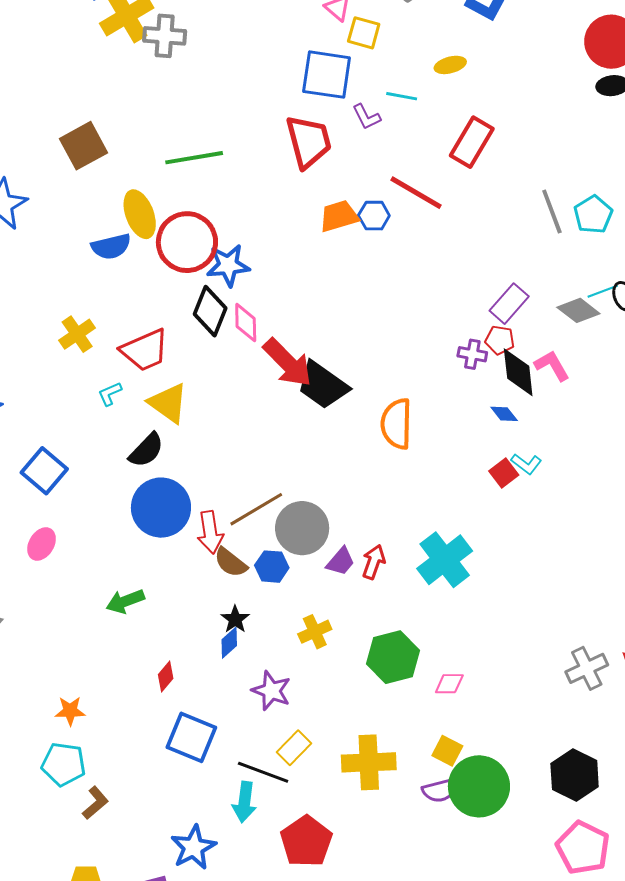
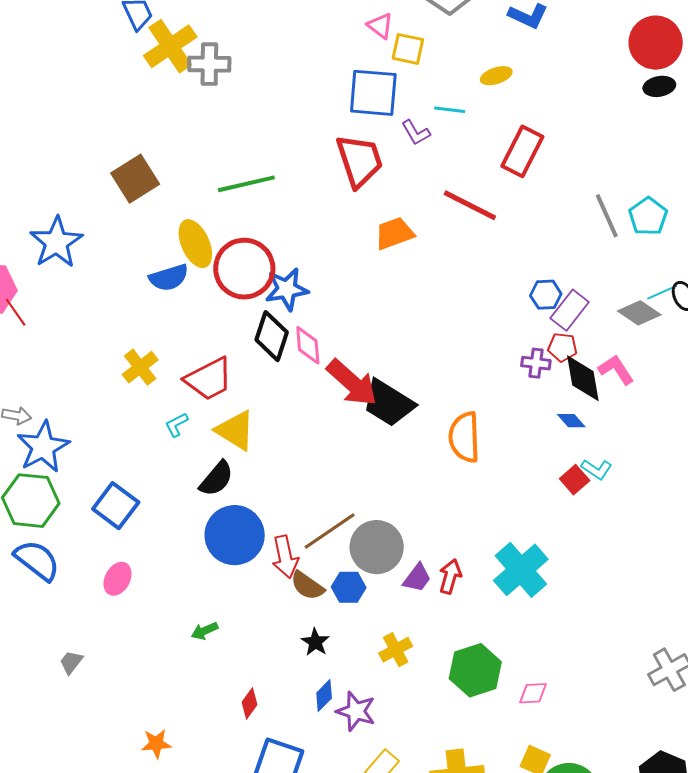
blue hexagon: (374, 216) -> (546, 295), moved
green arrow: (125, 601) -> (205, 631), size x0.7
blue diamond: (229, 643) -> (324, 695), moved

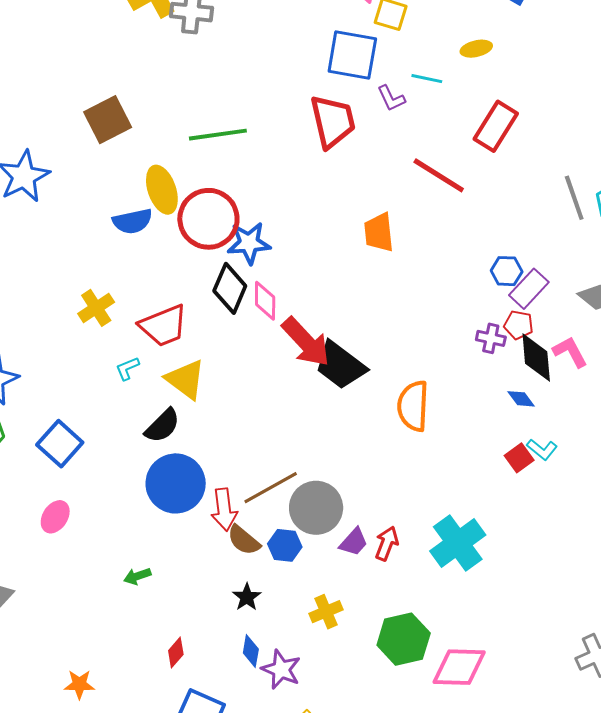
orange trapezoid: (394, 233) -> (379, 233), moved, turned -81
pink diamond: (533, 693) -> (459, 667), size x1.8
blue diamond: (324, 695) -> (251, 651), turned -40

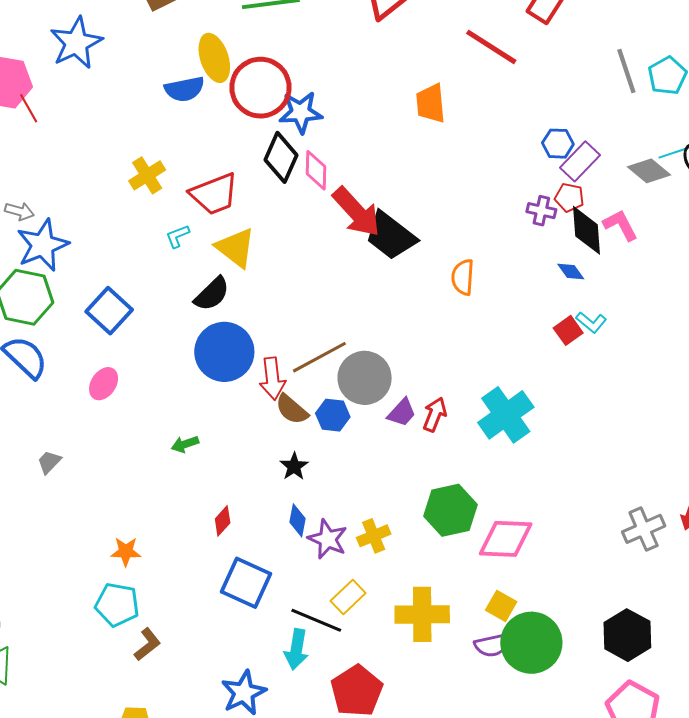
orange semicircle: (413, 406) -> (463, 277), size x0.7
yellow cross: (326, 612) -> (374, 536), moved

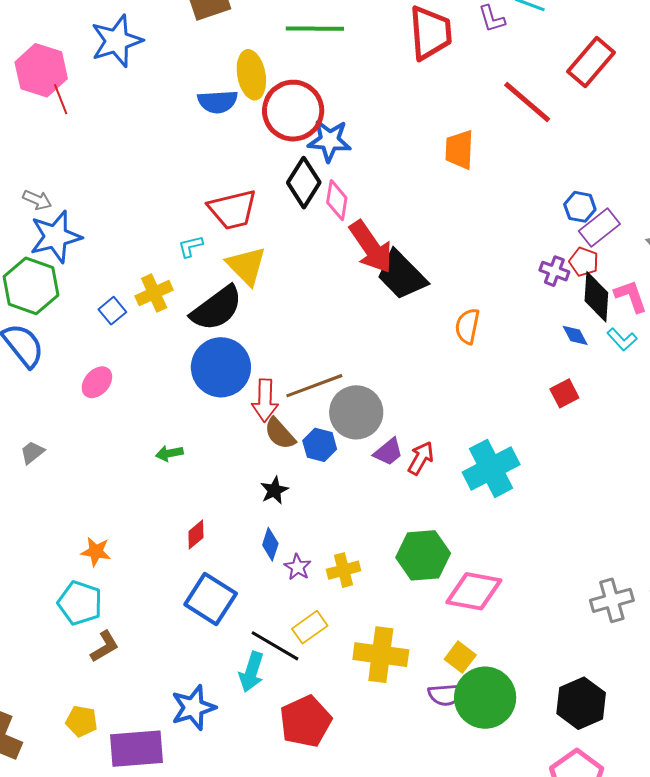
yellow cross: (147, 175) -> (154, 293), moved
black semicircle: (212, 294) -> (217, 308), size x1.4
blue square: (109, 311) -> (112, 311), size x0.6
cyan L-shape: (591, 322) -> (622, 339), moved
purple star: (328, 539) -> (298, 567), size x0.7

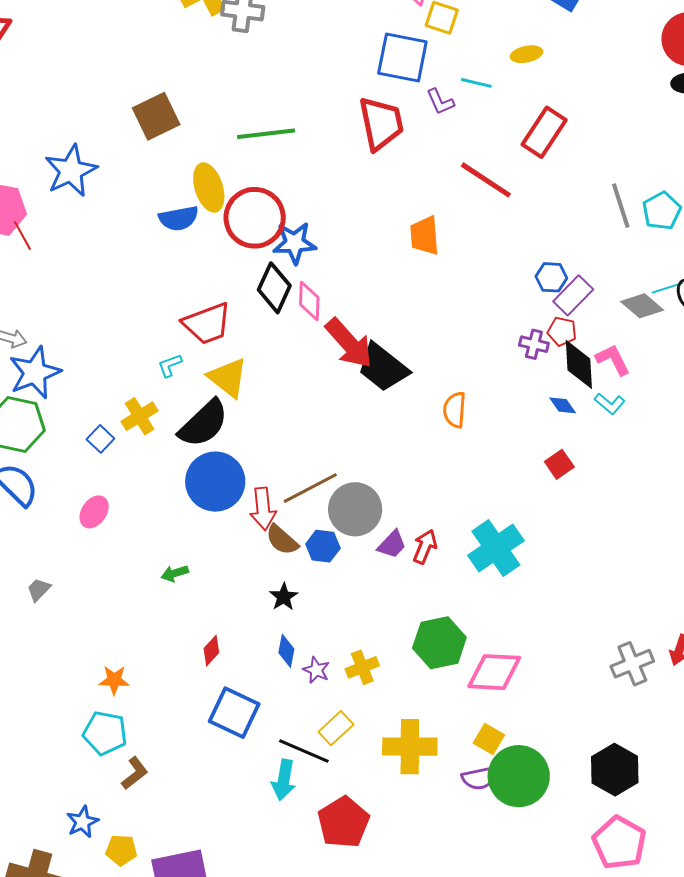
blue star: (193, 708) -> (82, 822), moved, size x0.7

